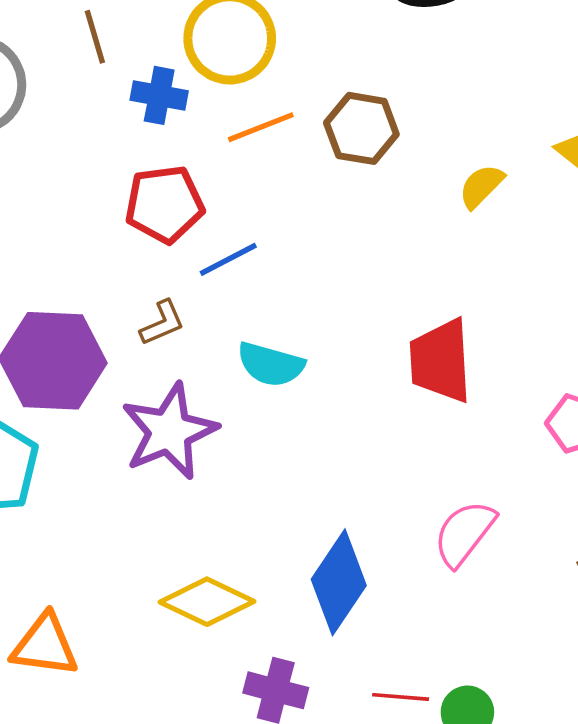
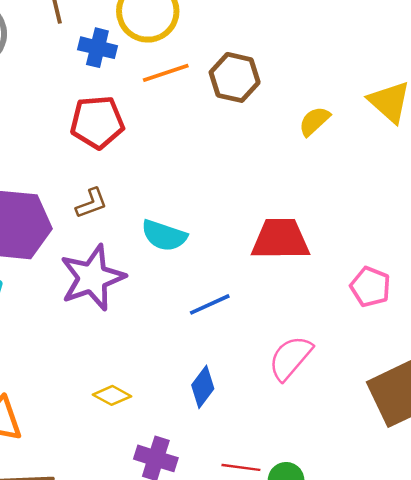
blue line: (228, 259) -> (210, 304), moved
red trapezoid: (441, 361) -> (280, 239), turned 90
blue diamond: (339, 582) -> (203, 387), size x0.6
yellow diamond: (207, 602) -> (112, 395), size x0.6

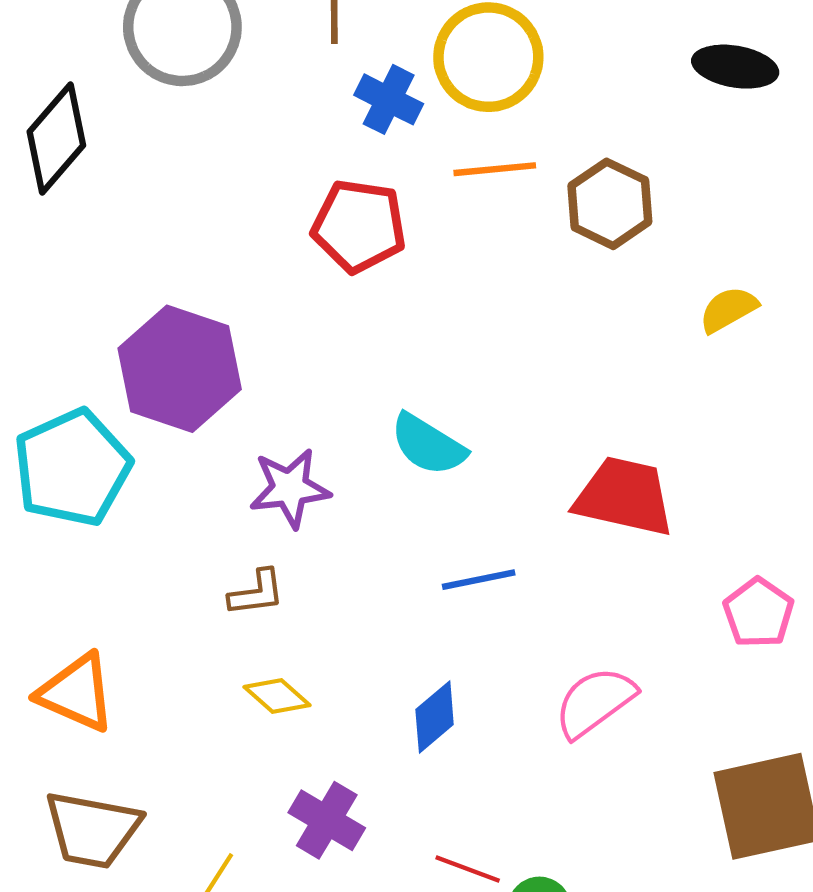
brown L-shape: (91, 203) -> (257, 593), moved
purple star: (92, 278) -> (290, 488), size x0.7

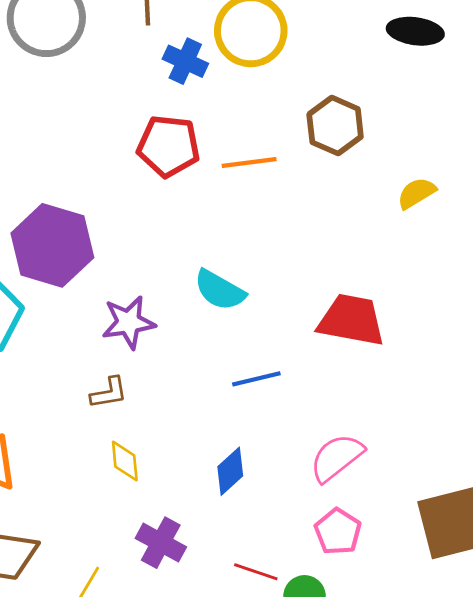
orange line: (495, 169) -> (249, 162), moved
pink pentagon: (758, 613) -> (338, 532), moved
yellow diamond: (277, 696) -> (125, 461), turned 45

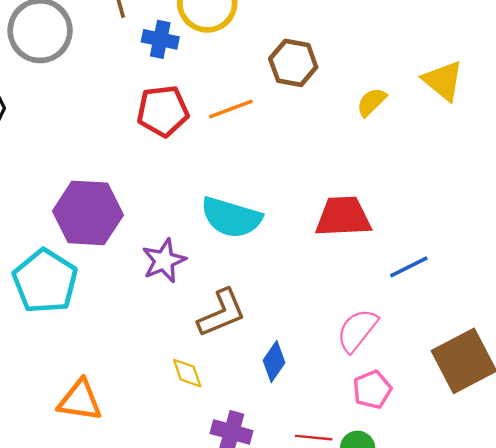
cyan semicircle: (220, 290) -> (231, 217), size x1.4
blue line: (256, 379) -> (409, 267), moved
brown L-shape: (109, 393) -> (222, 313), moved, size x1.6
pink pentagon: (338, 532) -> (372, 390), turned 30

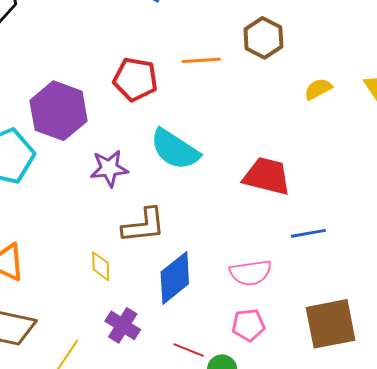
red pentagon: (163, 111) -> (135, 79), moved
pink semicircle: (357, 330) -> (251, 273), turned -153
blue diamond: (274, 361) -> (175, 278), size x1.6

